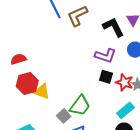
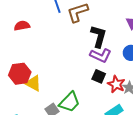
black L-shape: (113, 27) -> (99, 36), moved, turned 35
red semicircle: (18, 59) -> (22, 26), moved

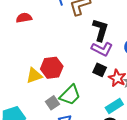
red hexagon: (20, 74) -> (52, 68), moved
yellow triangle: (33, 83) -> (34, 76), turned -48

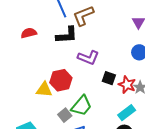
black L-shape: (100, 30) -> (67, 35), moved, turned 75
purple L-shape: (102, 49) -> (88, 58), moved
yellow triangle: (34, 76) -> (44, 90), turned 30

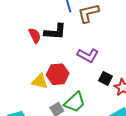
red semicircle: (29, 33) -> (35, 35), moved, turned 70
black L-shape: (67, 35) -> (55, 32), moved

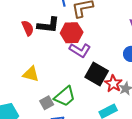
red hexagon: (58, 74) -> (72, 33), moved
black square: (105, 78) -> (97, 74), size x1.6

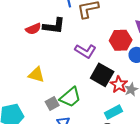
red semicircle: (28, 28) -> (33, 29), turned 91
red hexagon: (72, 33) -> (121, 40), moved

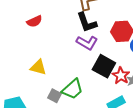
black L-shape: (54, 26) -> (87, 22), moved, turned 65
gray square: (52, 104) -> (54, 96), turned -32

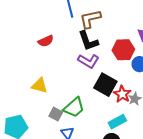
red semicircle: (34, 21) -> (46, 41), moved

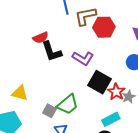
black L-shape: (88, 41) -> (52, 51), moved
red hexagon: (123, 50) -> (104, 27), moved
yellow triangle: (40, 86) -> (20, 93), moved

